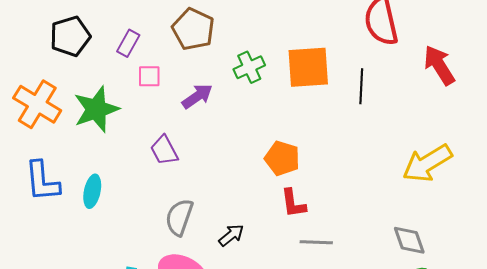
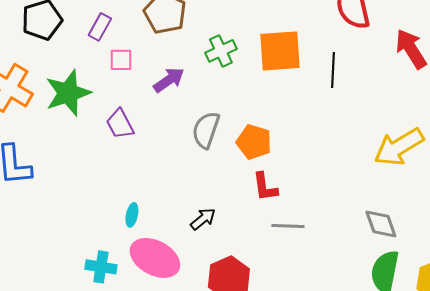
purple trapezoid: (164, 150) -> (120, 124), moved
cyan ellipse: (92, 191) -> (132, 215), moved, size x0.7
gray semicircle: (179, 217) -> (206, 130), moved

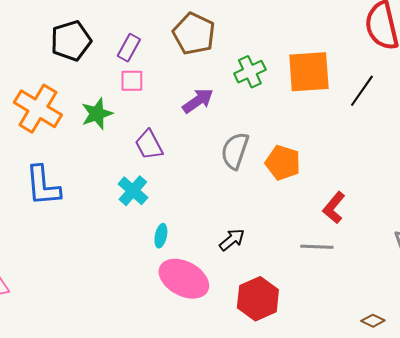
pink square: (121, 60) -> (132, 81), moved
black line: (333, 70) -> (362, 91), turned 32
green star: (68, 93) -> (97, 114), size x0.7
red L-shape: (265, 187) -> (334, 208), moved, turned 48
cyan cross: (101, 267) -> (133, 191), moved, turned 32

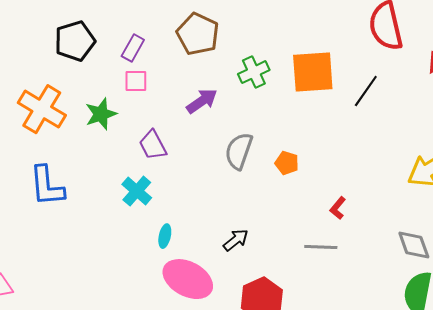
orange pentagon: (283, 163) -> (287, 163), size x0.7
red L-shape: (334, 208) -> (338, 208), size x0.7

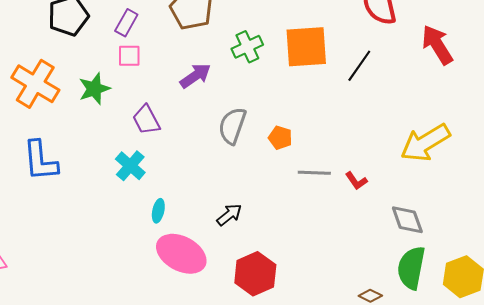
red L-shape: (338, 208) -> (356, 181), moved, turned -75
gray line: (321, 247) -> (314, 173), moved

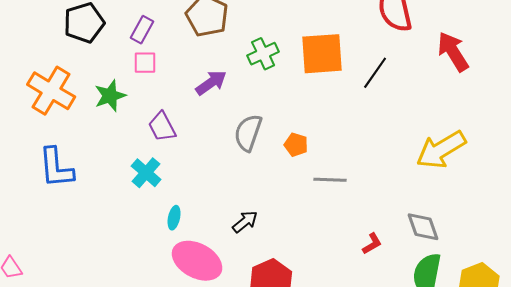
red L-shape: (356, 181) -> (372, 244), moved, turned -85

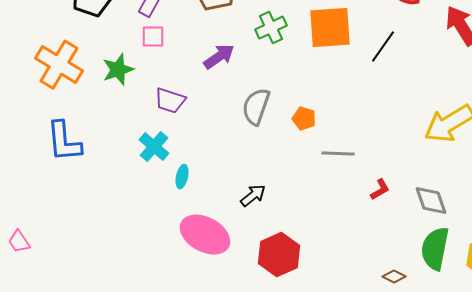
purple trapezoid: (162, 127) -> (170, 101), turned -44
cyan ellipse: (174, 218) -> (182, 177), moved
red L-shape: (372, 244) -> (380, 190), moved

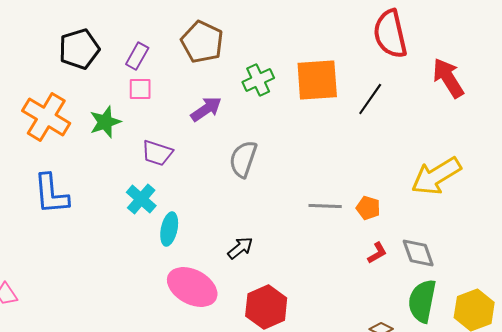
orange pentagon: (304, 119) -> (368, 208), moved
cyan ellipse: (182, 177) -> (169, 229), size x1.4
red L-shape: (380, 190) -> (377, 253), moved

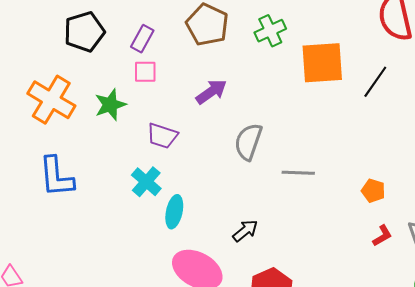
green cross: (258, 80) -> (270, 31), moved
gray line: (325, 206) -> (298, 173), moved

